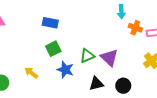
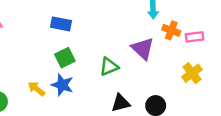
purple triangle: (109, 58) -> (143, 49), moved
blue star: (65, 70) -> (62, 85), moved

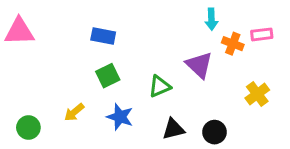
pink rectangle: (195, 37) -> (262, 34), moved
blue star: (62, 85) -> (120, 117), moved
yellow arrow: (36, 89) -> (74, 112), turned -78

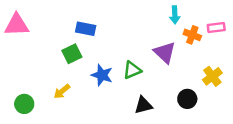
green square: (108, 76) -> (72, 54), moved
blue star: (120, 117) -> (102, 75), moved
black circle: (215, 132) -> (187, 99), moved

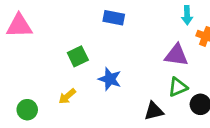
blue rectangle: (86, 29) -> (114, 18), moved
purple triangle: (165, 53) -> (176, 55), turned -35
green triangle: (132, 70) -> (178, 87), moved

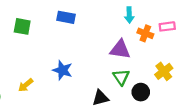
green square: (78, 56) -> (22, 26), moved, turned 36
green triangle: (178, 87) -> (121, 77), turned -42

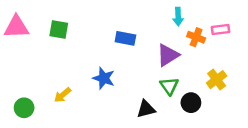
blue rectangle: (66, 17) -> (125, 38), moved
purple triangle: (120, 49) -> (168, 55), turned -40

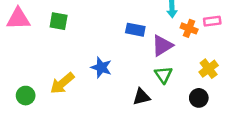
blue rectangle: (125, 38) -> (135, 30), moved
yellow arrow: (63, 95) -> (62, 83), size x1.5
black circle: (191, 103) -> (199, 98), moved

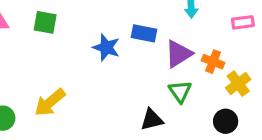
orange cross: (189, 28) -> (213, 62), moved
blue star: (101, 67) -> (106, 47), moved

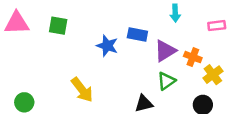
green triangle: (180, 91) -> (166, 81), turned 30
yellow arrow: (50, 102) -> (82, 90), moved, turned -88

